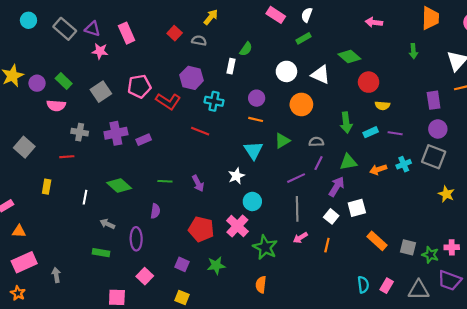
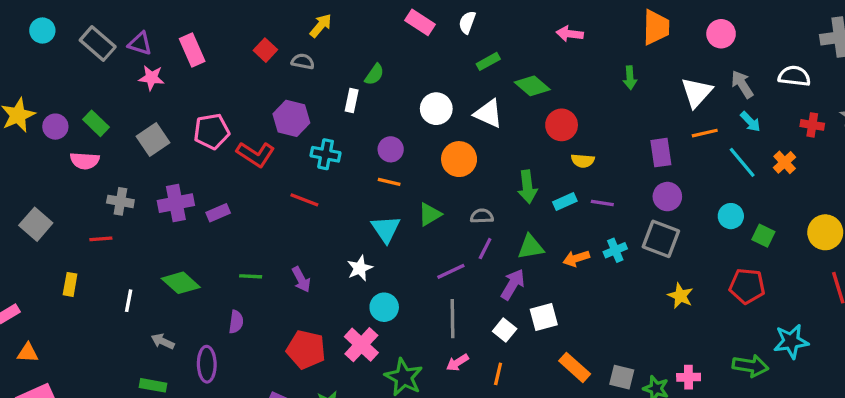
green rectangle: (304, 38) -> (488, 61), moved

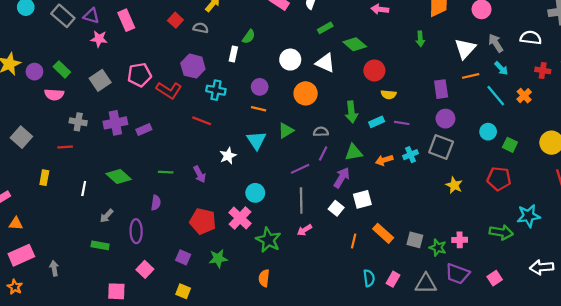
white star: (360, 268) -> (228, 156), moved
gray arrow: (163, 341) -> (107, 216), turned -72
orange line: (498, 374) -> (354, 241), moved

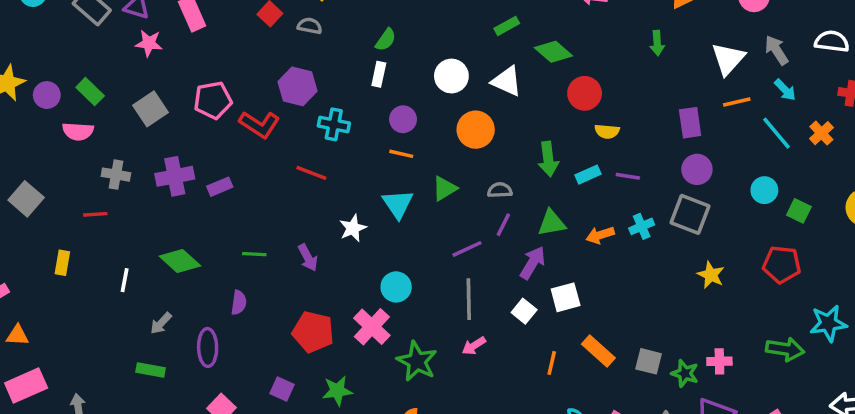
white rectangle: (233, 54) -> (379, 74), moved

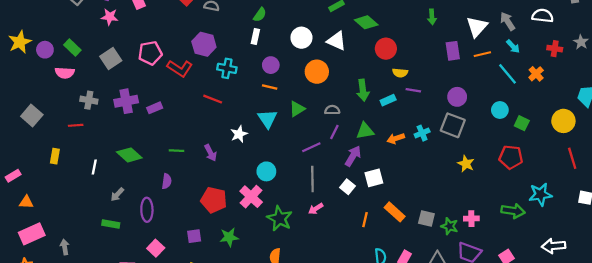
purple rectangle: (690, 123) -> (453, 51), moved
purple line: (628, 176) -> (413, 90), moved
purple square: (282, 389) -> (194, 236), turned -32

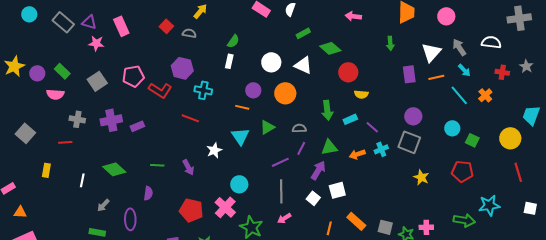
purple circle: (271, 65) -> (253, 90), moved
purple line: (413, 90) -> (372, 127), moved, turned 32

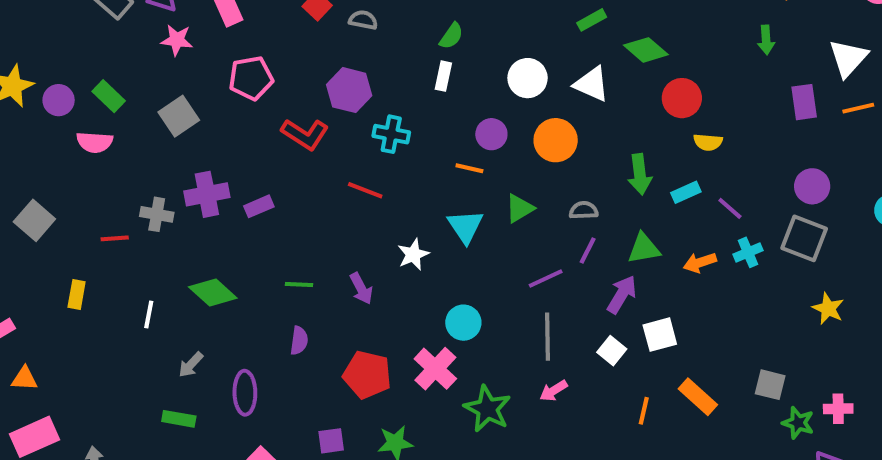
pink pentagon: (133, 76) -> (251, 78), moved
gray cross: (77, 119) -> (157, 214), moved
purple semicircle: (148, 193) -> (299, 341), moved
gray square: (385, 227) -> (770, 385), moved

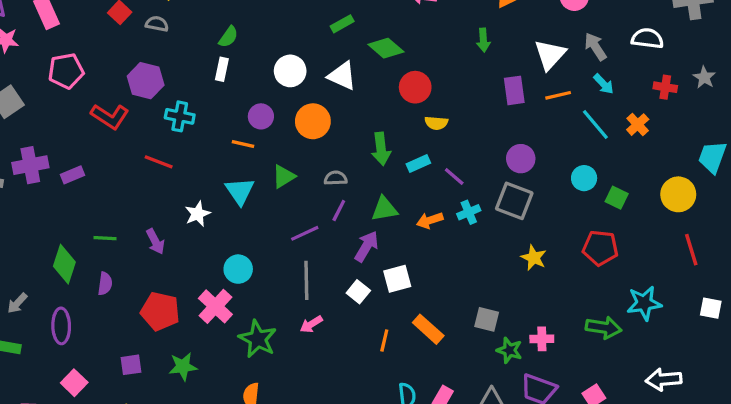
green diamond: (213, 293) -> (64, 264), moved, turned 66

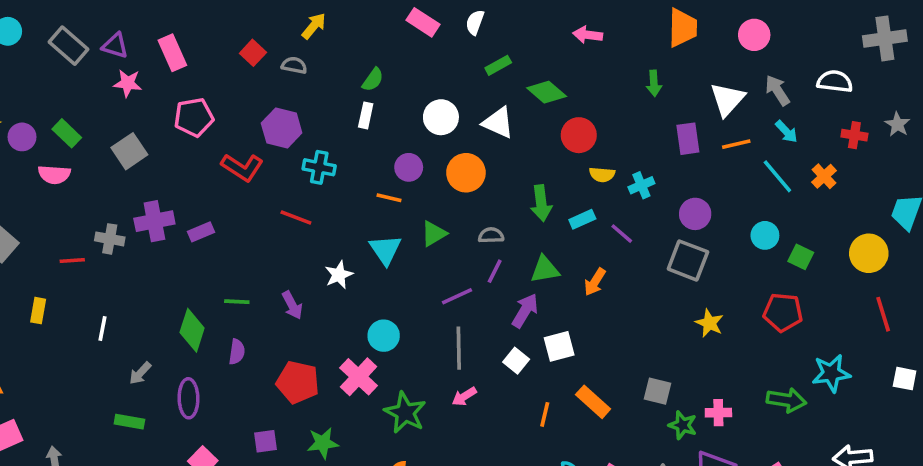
cyan cross: (469, 212) -> (641, 185), moved
orange arrow: (430, 220) -> (595, 282), turned -40

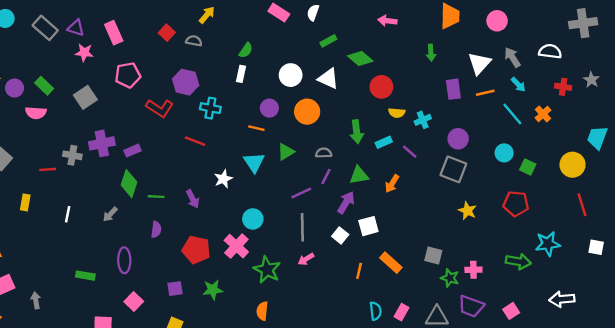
green diamond: (192, 330) -> (129, 184), moved
gray arrow: (140, 373) -> (110, 214), moved

